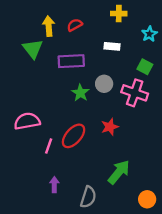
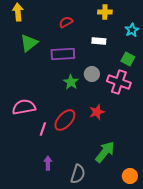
yellow arrow: (49, 26) -> (18, 12), moved
green triangle: (33, 49) -> (29, 43), turned 30

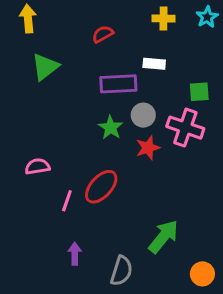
cyan star: (132, 30) -> (207, 17), moved
purple rectangle: (63, 54) -> (118, 84), moved
green square: (128, 59) -> (199, 92), turned -32
pink semicircle: (24, 107) -> (37, 166), size x0.7
red star: (97, 112) -> (148, 148), moved

